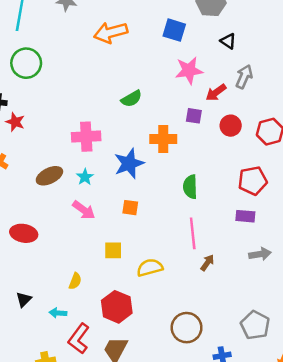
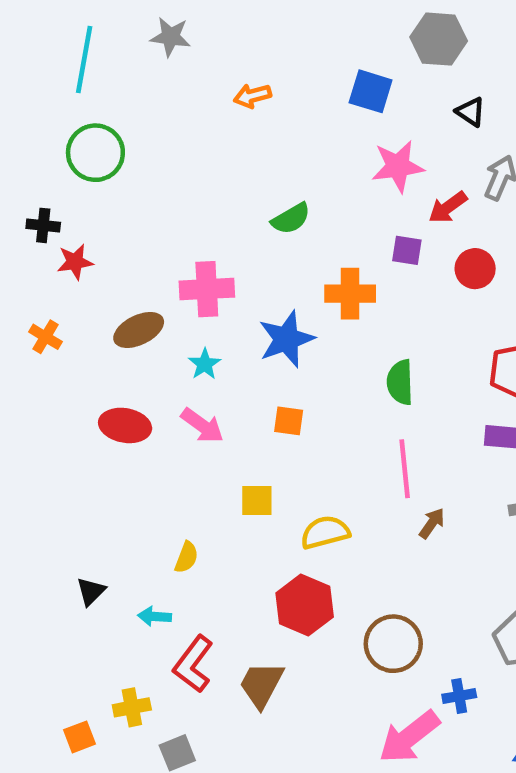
orange arrow: (111, 33) -> (252, 96), size x0.6
red star: (15, 122) -> (75, 262), turned -30
brown ellipse: (49, 176) -> (139, 330), moved
red ellipse: (24, 233) -> (125, 425), moved
red hexagon: (117, 307) -> (305, 605), moved

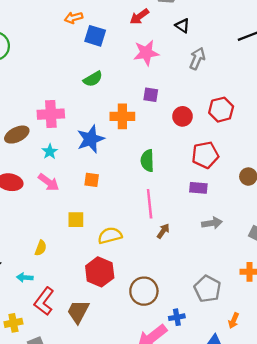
blue square: (371, 91) -> (95, 36), moved
red arrow: (448, 207) -> (139, 17), moved
red circle: (475, 269) -> (182, 116), moved

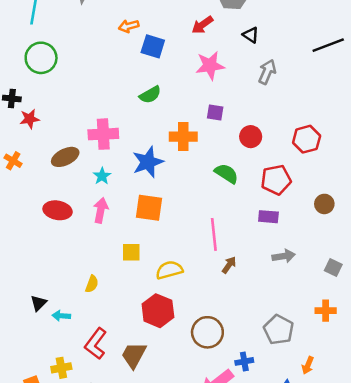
red hexagon: (221, 110) -> (307, 139), moved
green semicircle: (147, 161) -> (227, 173), moved, turned 125
orange square: (92, 180) -> (149, 208), size x1.6
pink arrow: (49, 182) -> (101, 210), turned -115
cyan arrow: (25, 278) -> (61, 316), moved

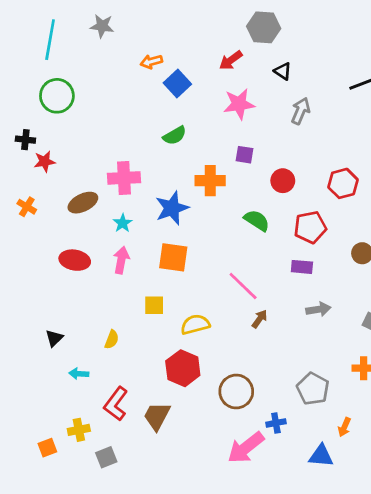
blue square: (153, 46) -> (177, 83), turned 30
pink line: (214, 234) -> (243, 286), turned -40
black triangle: (38, 303) -> (54, 338), moved

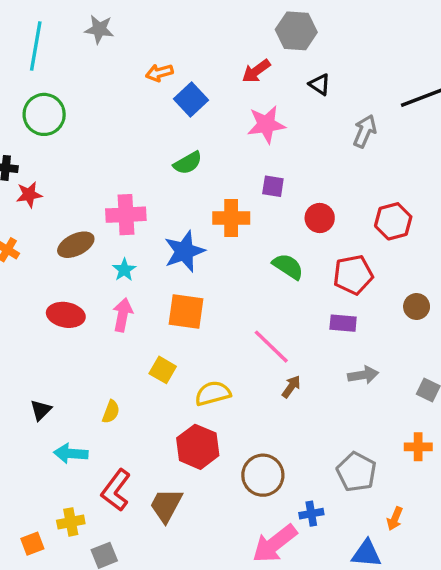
gray arrow: (301, 111) -> (365, 131), moved
yellow square: (154, 305) -> (163, 370), turned 30
cyan arrow: (79, 374) -> (71, 453), size x1.4

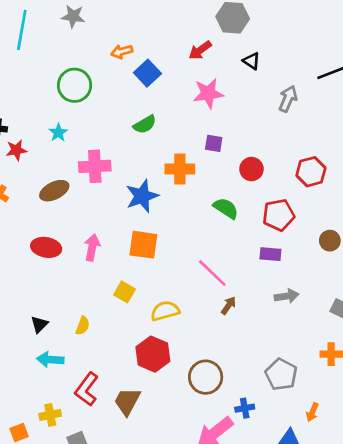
green circle: (44, 114) -> (75, 85), moved
cyan star: (124, 270) -> (58, 133), moved
black triangle: (41, 410) -> (39, 324), moved

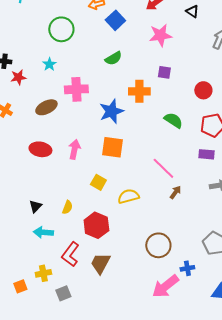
red circle: (251, 169) -> (203, 90), moved
red hexagon: (153, 354) -> (96, 225), moved

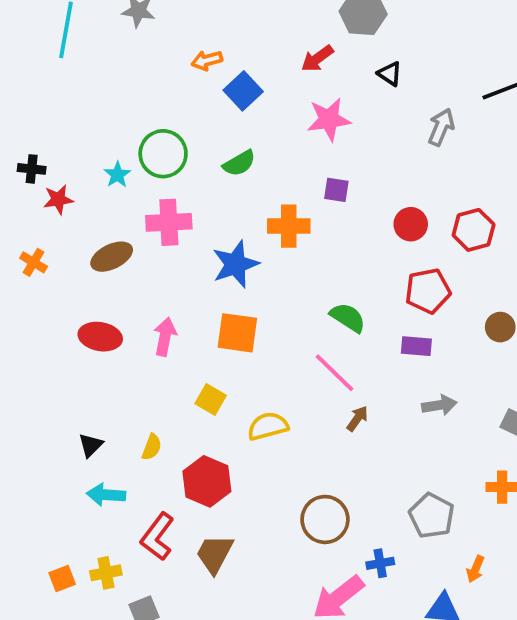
green circle: (61, 29) -> (163, 154), moved
green semicircle: (173, 120) -> (348, 318), moved
orange square: (20, 286) -> (62, 579), moved

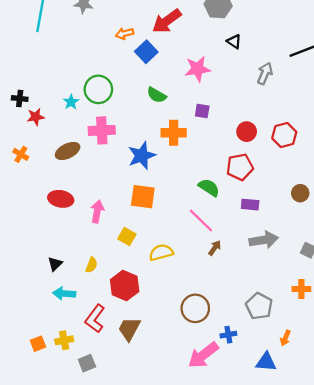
red arrow: (317, 58) -> (167, 21), moved, size x1.5
green semicircle: (239, 163) -> (157, 95), moved, turned 60
red pentagon: (428, 291) -> (240, 167), moved
pink arrow: (165, 337) -> (97, 211), moved
gray arrow: (439, 405) -> (264, 240), size x1.4

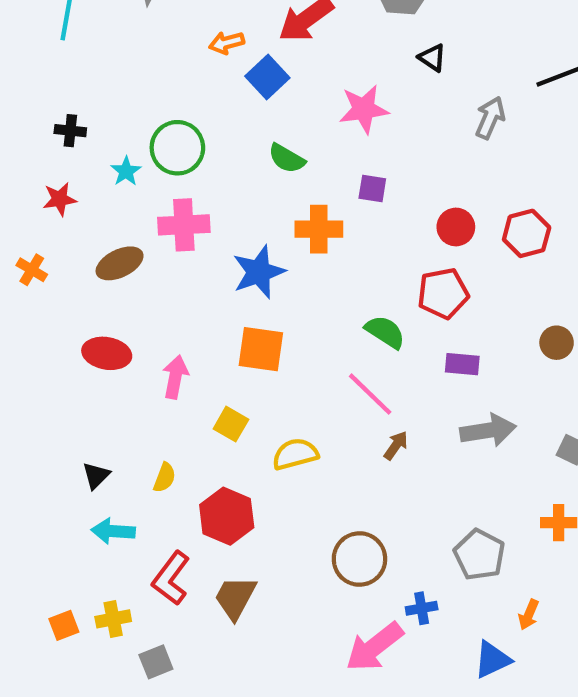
black cross: (20, 99) -> (70, 131), moved
blue triangle: (266, 362) -> (492, 660), turned -30

